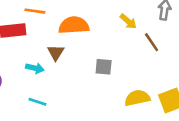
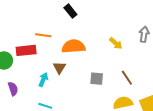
brown line: (152, 42) -> (127, 78), moved
cyan arrow: (35, 68) -> (43, 80), turned -80

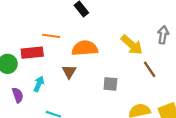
yellow arrow: (116, 43) -> (132, 45), size x1.5
brown line: (127, 78) -> (150, 69), moved
cyan arrow: (43, 80) -> (39, 84), moved

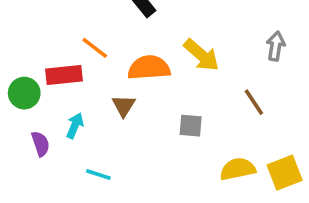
orange line: (51, 36) -> (95, 48), turned 30
yellow arrow: (132, 45) -> (201, 55), moved

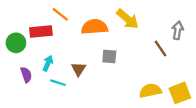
gray arrow: (276, 46) -> (178, 30), moved
brown triangle: (124, 106) -> (79, 69), moved
gray square: (191, 126) -> (109, 57), moved
cyan line: (98, 174) -> (58, 83), moved

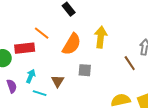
yellow arrow: (127, 19) -> (101, 37), turned -125
orange semicircle: (94, 27) -> (72, 44), turned 125

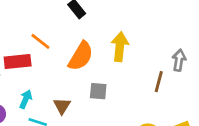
brown line: (130, 63) -> (159, 82), turned 49

